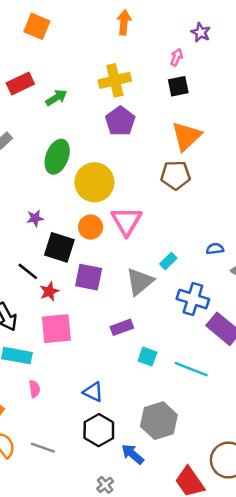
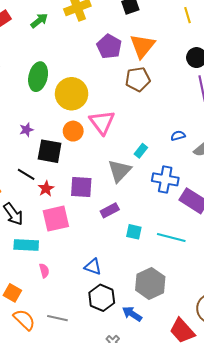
green arrow: (56, 98) -> (39, 21), moved
purple pentagon: (120, 121) -> (109, 46), moved
purple square: (89, 277) -> (81, 187), moved

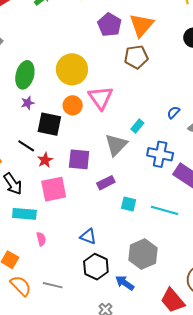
green ellipse: (38, 77) -> (25, 75), moved
blue semicircle: (178, 136) -> (174, 112), turned -32

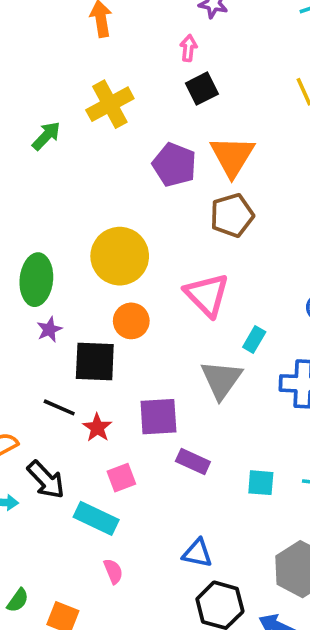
pink triangle: (101, 98) -> (207, 295), moved
purple rectangle: (106, 183) -> (193, 461), moved, turned 60
pink square: (54, 189) -> (121, 478), size x0.6
cyan rectangle: (24, 214) -> (96, 518), moved, turned 30

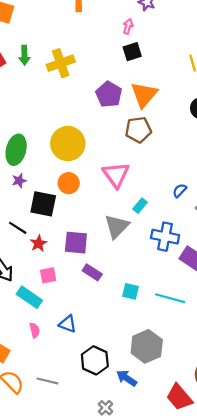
yellow cross: (110, 104) -> (61, 63), moved
green arrow: (46, 136) -> (24, 55), moved, turned 126
blue triangle: (197, 553) -> (68, 324), moved

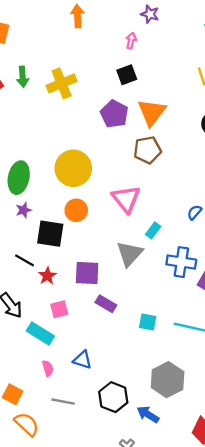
black square: (132, 52) -> (127, 75), moved
gray line: (47, 381) -> (63, 402), moved

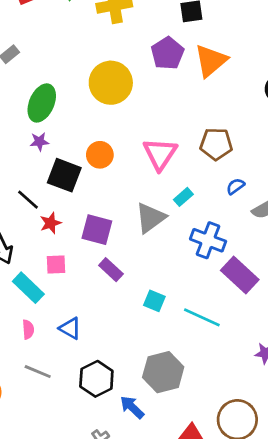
brown pentagon: (147, 150) -> (216, 144), moved
yellow circle: (73, 168) -> (111, 83), moved

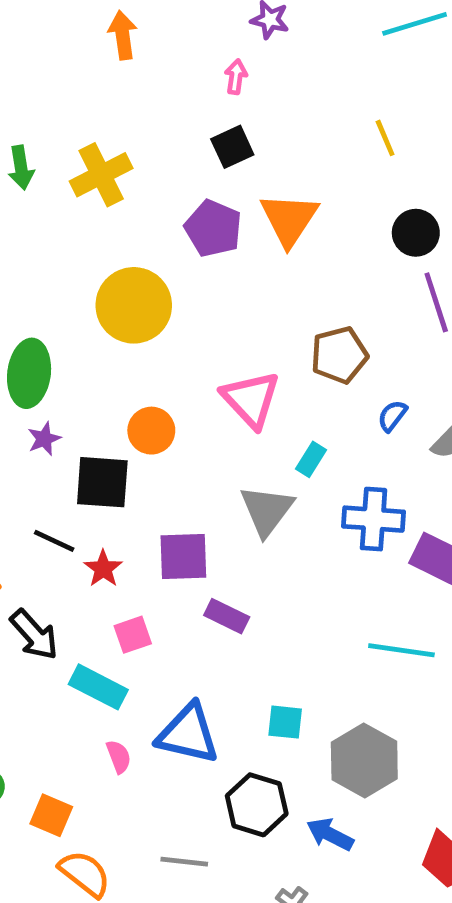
cyan square: (154, 301) -> (285, 722), moved
blue triangle: (70, 328) -> (188, 734), size x1.6
gray line: (38, 372) -> (184, 862), moved

